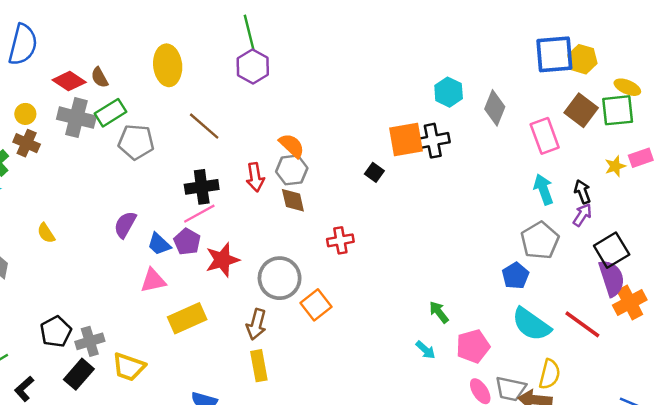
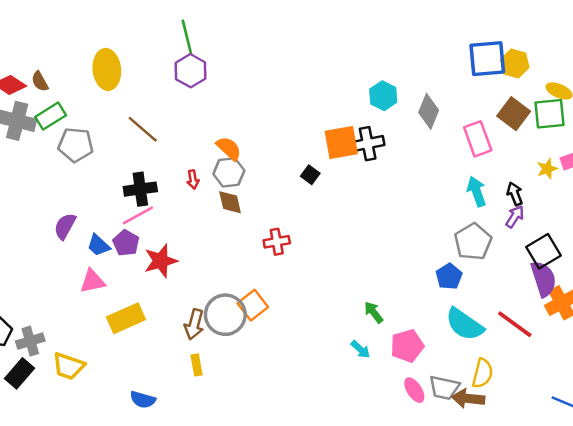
red arrow: (255, 177) -> (193, 180), size x0.7
gray circle: (280, 278) -> (225, 315), moved
yellow rectangle: (259, 366) -> (197, 365), size x0.7

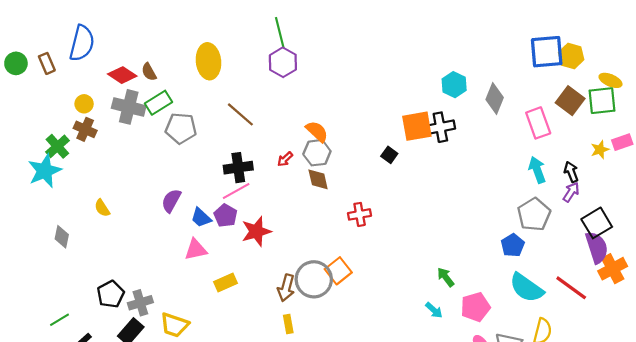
red arrow: (193, 180) -> (285, 159), turned 56
yellow rectangle: (126, 318) -> (225, 282), size x0.7

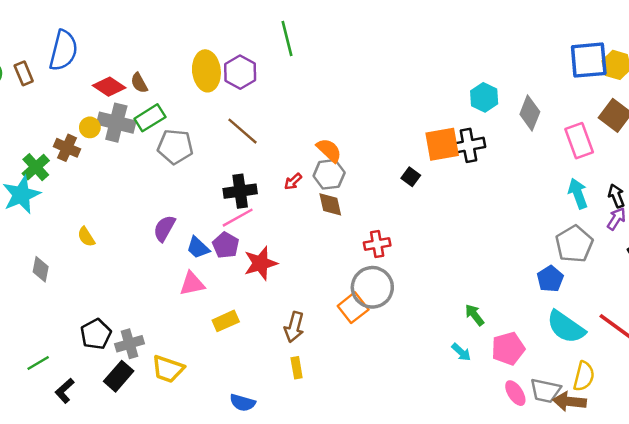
purple hexagon: (283, 62) -> (240, 72), moved
yellow circle: (84, 104) -> (90, 127), moved
gray circle: (314, 279) -> (372, 287), moved

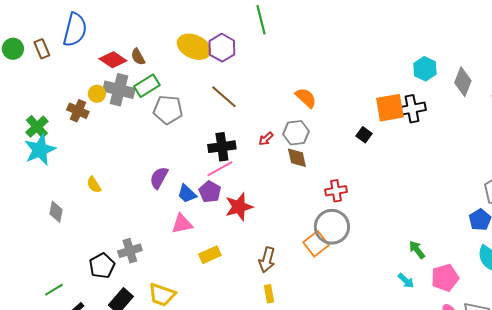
yellow ellipse: (206, 71) -> (194, 47), turned -60
orange semicircle: (329, 150) -> (306, 98), moved
green cross: (36, 167) -> (37, 127), moved
gray cross: (130, 344) -> (130, 251), moved

